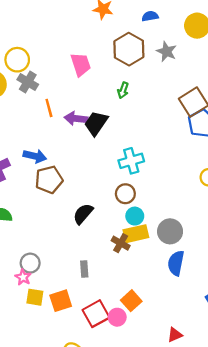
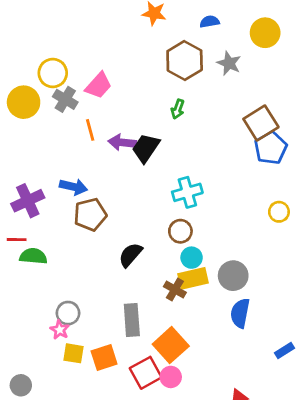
pink trapezoid: (81, 64) -> (99, 85), moved, turned 60
gray rectangle: (84, 269) -> (132, 320), size x1.6
orange square: (131, 301) -> (171, 345), moved, size x1.4

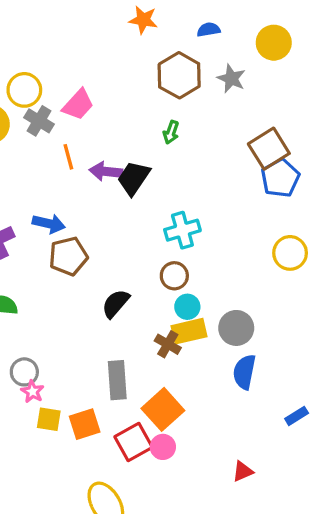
yellow circle: (279, 212) -> (290, 253), size x1.4
gray circle: (68, 313) -> (24, 372), moved

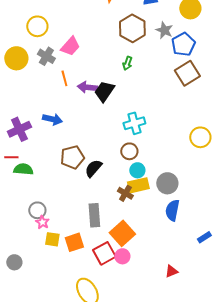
yellow circle: (24, 90) -> (37, 26), moved
blue pentagon: (280, 178) -> (183, 44), moved
brown pentagon: (68, 256) -> (72, 157), moved

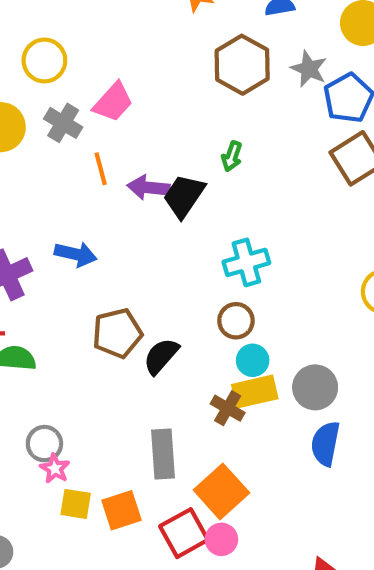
green arrow: (127, 63) -> (232, 156), moved

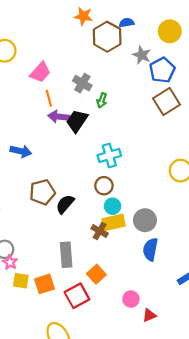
brown hexagon: (242, 65) -> (107, 37), moved
gray cross: (63, 123) -> (82, 83), moved
orange line: (101, 169) -> (49, 98), moved
orange square: (221, 491) -> (96, 274), size x0.7
pink circle: (221, 539) -> (131, 299), moved

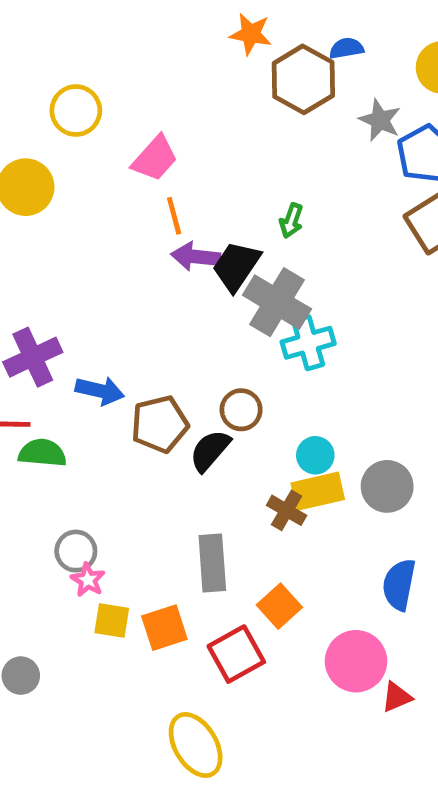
gray cross: (82, 83) -> (277, 302), moved, size x1.5
blue arrow: (21, 151) -> (100, 391), moved
brown circle: (104, 186) -> (241, 410), moved
blue semicircle: (150, 249) -> (399, 585), moved
pink circle: (131, 299) -> (356, 661), size x1.6

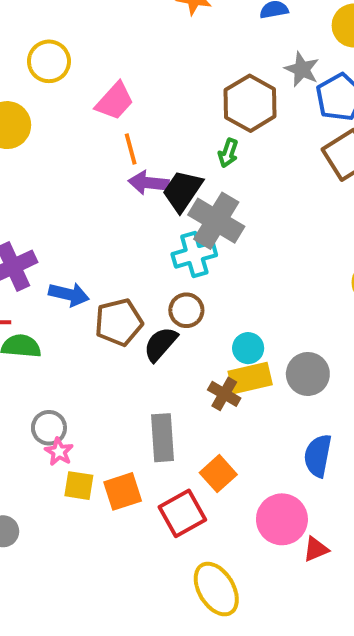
brown hexagon: (303, 79) -> (250, 103), moved
cyan cross: (308, 343) -> (194, 255), moved
yellow ellipse: (196, 745) -> (216, 589), moved

